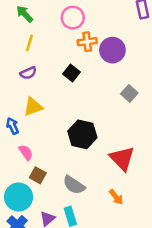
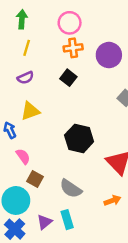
green arrow: (25, 14) -> (22, 19), turned 48
orange cross: (87, 42) -> (73, 48), moved
orange arrow: (116, 197) -> (112, 200), turned -70

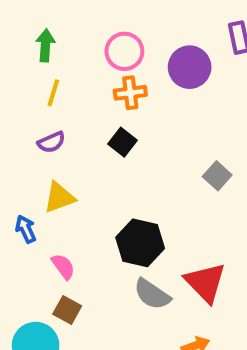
purple circle: (109, 55) -> (190, 67), moved
pink semicircle: (23, 156) -> (63, 267), moved
gray semicircle: (71, 189) -> (152, 294), moved

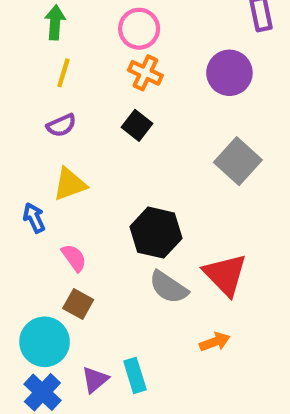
purple circle: (190, 67) -> (229, 73), moved
orange cross: (130, 93) -> (145, 73), turned 32
gray square: (217, 176) -> (238, 161), size x1.5

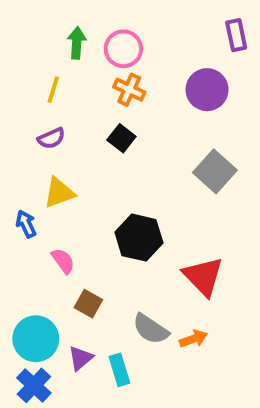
green arrow: (55, 22) -> (77, 43), moved
gray semicircle: (169, 287) -> (151, 329), moved
brown square: (78, 304) -> (88, 304), moved
purple triangle: (95, 380) -> (81, 358), moved

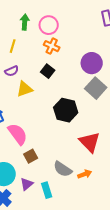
purple circle: (207, 90) -> (92, 63), moved
yellow triangle: (59, 193) -> (25, 89), moved
black hexagon: (139, 238) -> (66, 110), moved
pink semicircle: (63, 261) -> (18, 134), size x1.6
brown square: (88, 304) -> (31, 156), turned 32

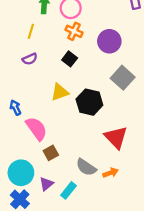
purple circle: (92, 63) -> (109, 41), moved
yellow triangle: (25, 89) -> (60, 92), moved
cyan rectangle: (47, 190) -> (68, 190), turned 56

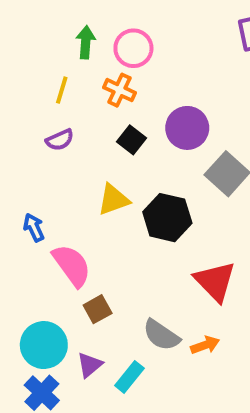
orange cross: (74, 31) -> (120, 90), moved
purple circle: (109, 41) -> (187, 128), moved

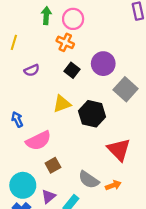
yellow line: (62, 90) -> (14, 42), moved
pink semicircle: (72, 265) -> (38, 141), turned 100

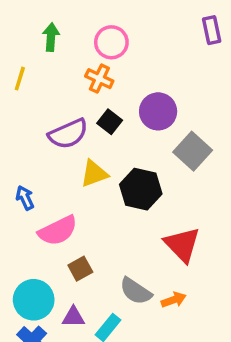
green arrow: (46, 16) -> (51, 37), moved
purple semicircle: (32, 70) -> (68, 134), moved, size x1.6
purple triangle: (48, 197) -> (73, 317), turned 40

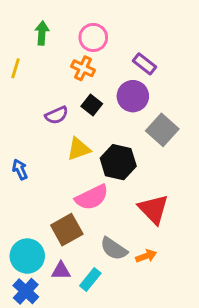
purple rectangle: (212, 30) -> (145, 64), moved, turned -40
purple semicircle: (68, 134) -> (57, 115), size x0.7
pink semicircle: (58, 231) -> (92, 197), moved
brown square: (80, 269) -> (67, 230), size x1.5

